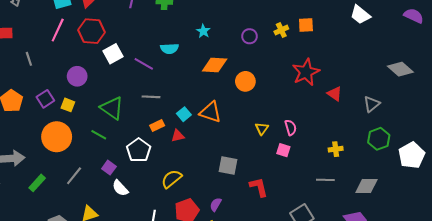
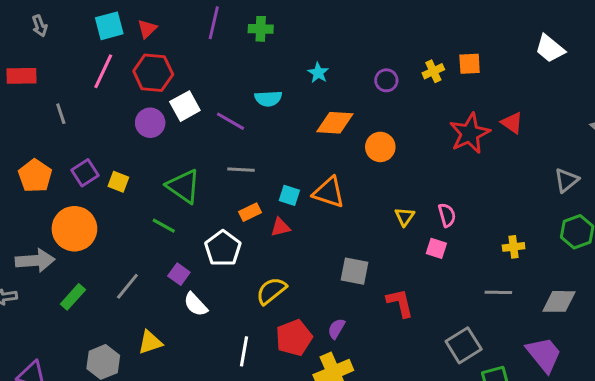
purple circle: (77, 76) -> (150, 123), moved
red triangle: (335, 94) -> (512, 123), moved
cyan square: (184, 114) -> (289, 195), turned -32
orange circle: (57, 137) -> (74, 229), moved

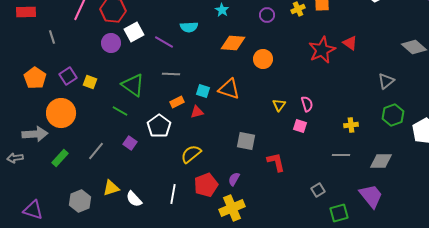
white semicircle: (196, 304) -> (134, 199), moved
gray square: (464, 345) -> (318, 190), size x0.6

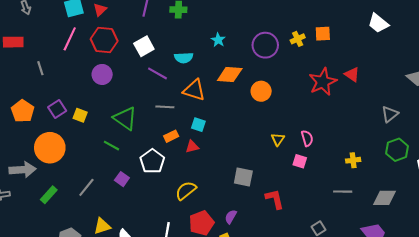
purple circle: (267, 15) -> (265, 45), size x1.6
white square: (134, 32) -> (144, 46), moved
orange triangle: (229, 89) -> (194, 90), moved

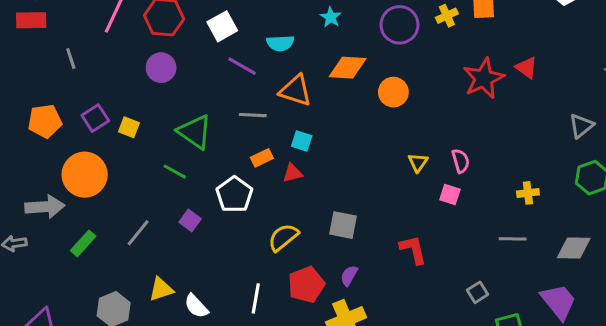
orange pentagon: (23, 111) -> (45, 121), turned 30
gray square: (243, 177) -> (343, 225), moved

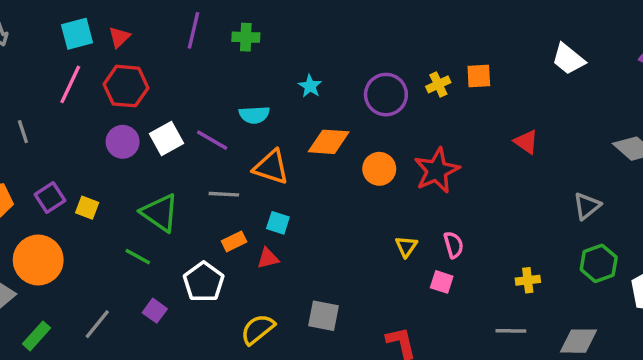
white square: (222, 26) -> (166, 138), moved
red star: (484, 78) -> (437, 171), moved

